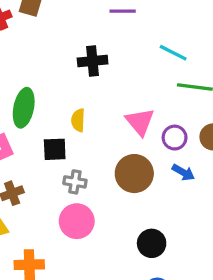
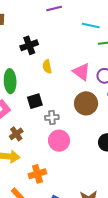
black cross: (93, 61) -> (29, 45), moved
yellow semicircle: (78, 120) -> (47, 67), moved

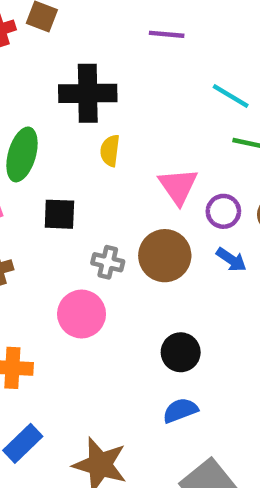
black cross: (29, 45) -> (88, 93), size x1.4
gray cross: (52, 117) -> (108, 262), moved

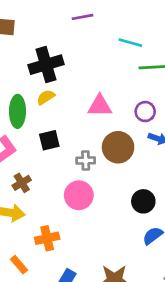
yellow semicircle: (110, 151) -> (46, 97), moved, turned 66
pink triangle: (178, 186) -> (100, 106), moved, turned -40

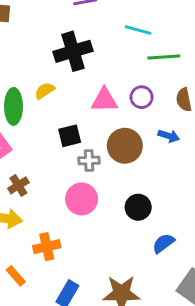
black cross: (46, 65) -> (73, 51), moved
purple circle: (145, 112) -> (142, 97), moved
black square: (49, 140) -> (70, 136), moved
black circle: (143, 201) -> (138, 207), moved

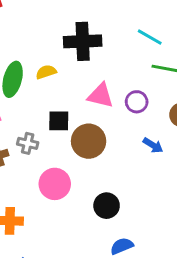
brown circle: (125, 146) -> (89, 141), moved
gray cross: (89, 160) -> (28, 143), moved

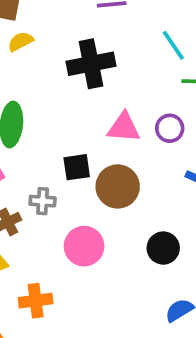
cyan line: (150, 37) -> (173, 45), turned 35
yellow semicircle: (46, 72) -> (21, 41), moved
black circle: (107, 206) -> (163, 248), moved

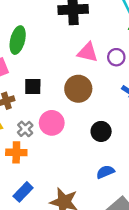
black square: (77, 167) -> (33, 86), moved
gray cross: (43, 201) -> (25, 129), moved, turned 35

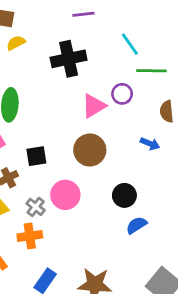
pink triangle: (88, 52) -> (94, 106), turned -35
purple circle: (116, 57) -> (122, 94), moved
blue semicircle: (105, 172) -> (137, 225), moved

